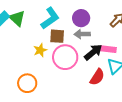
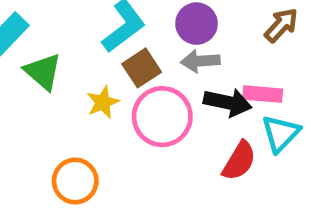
green triangle: (17, 18) -> (43, 72), moved
brown square: (57, 36) -> (142, 68), turned -35
black arrow: (93, 52) -> (228, 102), turned 54

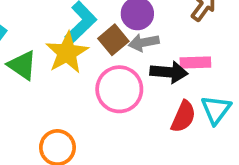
brown square: (142, 68) -> (113, 40), moved
yellow star: (103, 102) -> (67, 53), moved, size x1.6
cyan triangle: (281, 133) -> (216, 110), moved

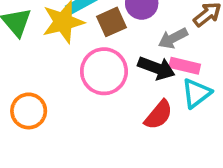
gray arrow: (144, 42) -> (173, 38), moved, turned -32
cyan triangle: (216, 110) -> (196, 93), moved

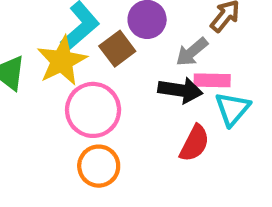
pink circle: (104, 71) -> (93, 110), moved
orange circle: (29, 111) -> (99, 166), moved

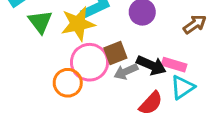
brown square: (117, 49) -> (115, 53), moved
gray arrow: (192, 52) -> (126, 72), moved
orange circle: (99, 166) -> (68, 83), moved

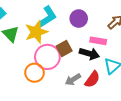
pink rectangle: (174, 65) -> (98, 41), moved
gray arrow: (126, 72) -> (73, 79), moved

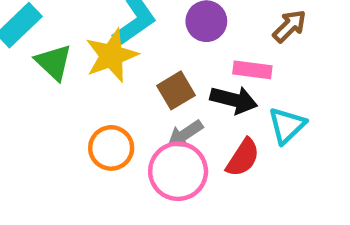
pink circle: (47, 57) -> (178, 171), moved
gray arrow: (73, 79) -> (185, 134), moved

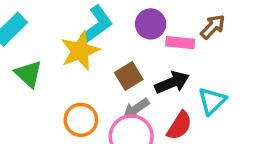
green triangle: (54, 62) -> (28, 74), moved
pink rectangle: (252, 70) -> (180, 43), moved
black arrow: (234, 100) -> (172, 82), turned -36

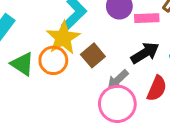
brown square: (129, 76) -> (93, 55), moved
orange circle: (81, 120) -> (53, 60), moved

